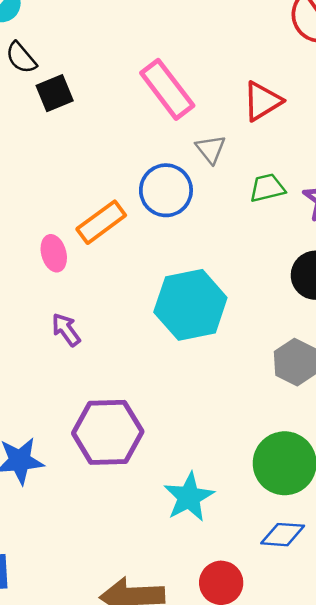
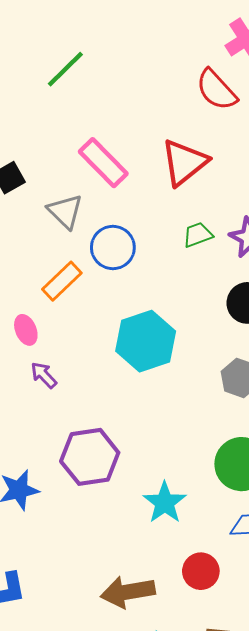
red triangle: (262, 101) -> (184, 162), size x1.4
gray triangle: (211, 149) -> (65, 211), moved, size x1.4
pink ellipse: (54, 253) -> (26, 330), moved

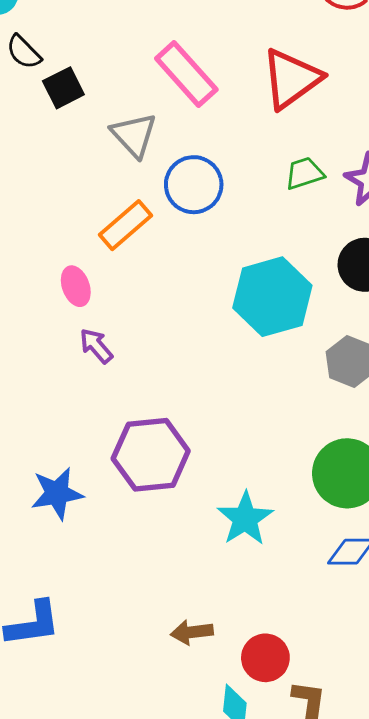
cyan hexagon: (146, 341) -> (272, 297), moved
red circle: (201, 571) -> (265, 658), moved
brown arrow: (128, 592) -> (192, 632), size x0.6

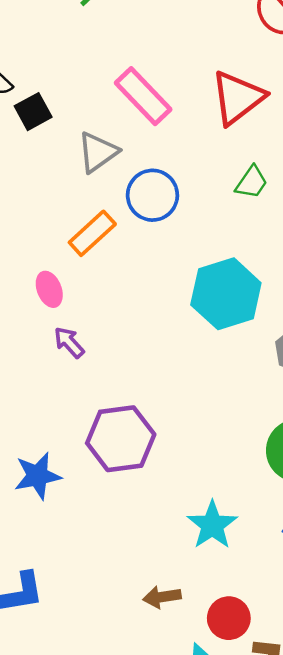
gray triangle: (134, 135) -> (98, 152), turned 39
green trapezoid: (304, 173) -> (252, 182), turned 144
cyan star: (245, 519) -> (212, 525), moved

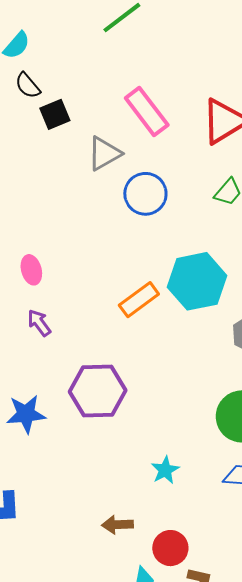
orange rectangle: (92, 233) -> (139, 300), moved
pink ellipse: (49, 289) -> (31, 270), moved
purple arrow: (69, 342) -> (39, 323), moved
cyan star: (212, 525) -> (165, 470), size x0.7

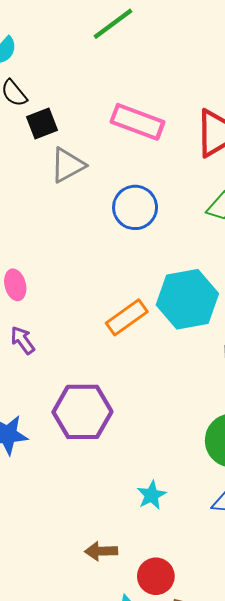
pink rectangle: (147, 112) -> (137, 122), turned -33
gray triangle: (104, 153) -> (68, 165), moved

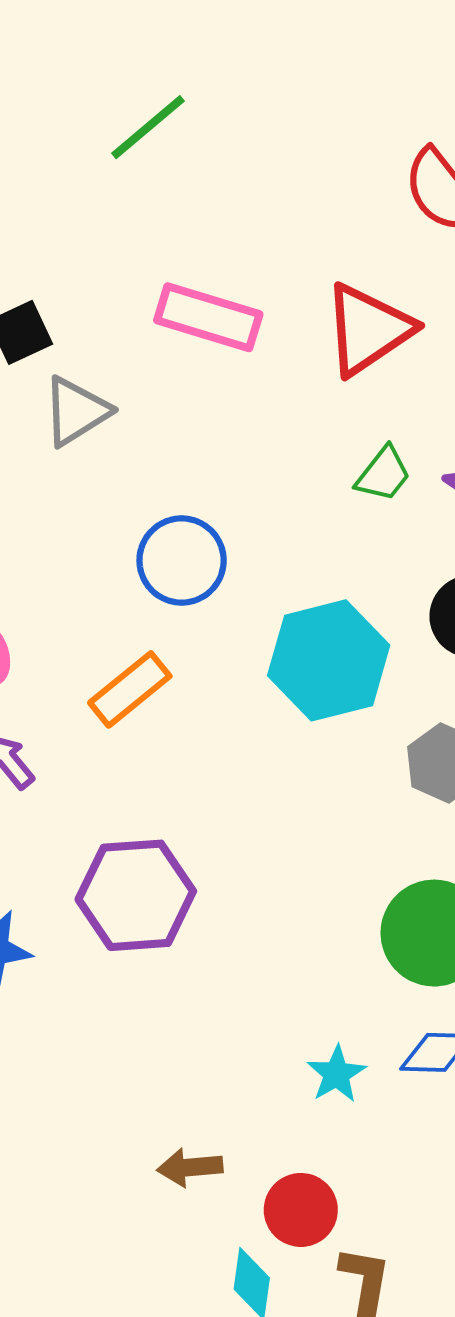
blue circle: (135, 207) -> (182, 561), moved
orange rectangle: (127, 317) -> (130, 689), moved
cyan star: (151, 495) -> (336, 1074), moved

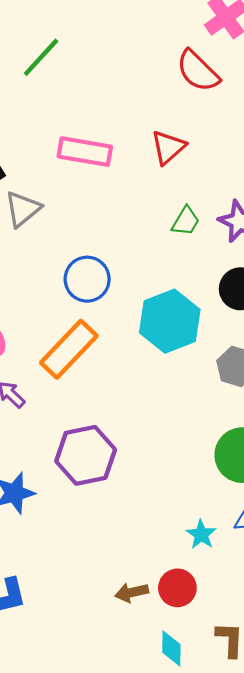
red triangle: (368, 329) -> (168, 147), size x0.7
orange rectangle: (130, 689) -> (69, 349), size x1.4
red circle: (301, 1210) -> (177, 588), moved

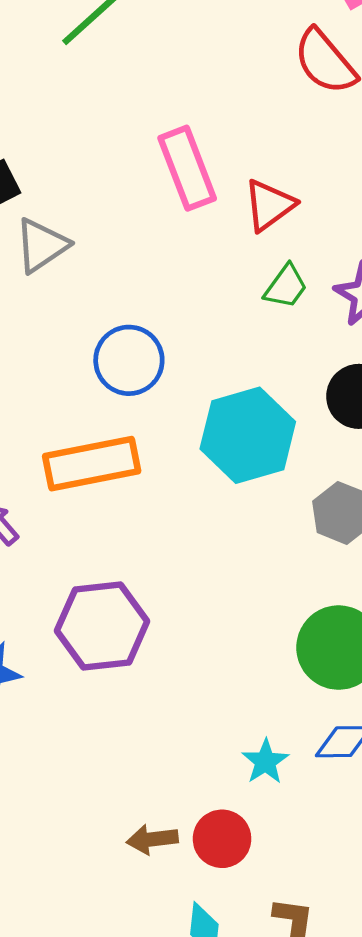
red triangle: (168, 147) -> (269, 205), moved
pink rectangle: (85, 152) -> (187, 168), moved, turned 54
orange rectangle: (69, 349) -> (92, 464), turned 30

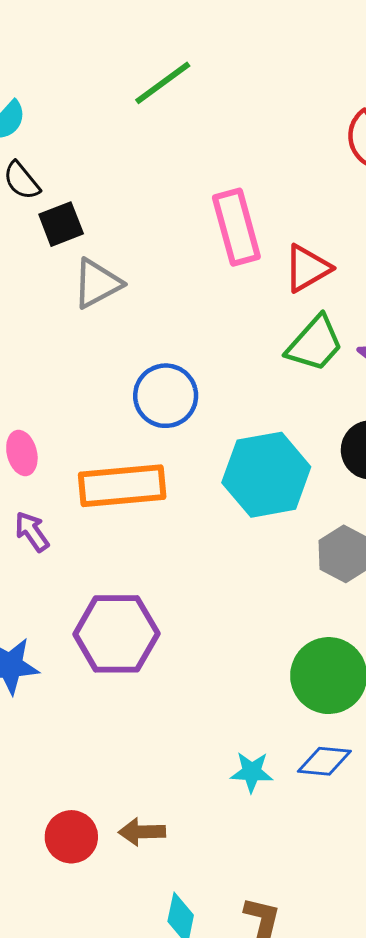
green trapezoid: (286, 287) -> (315, 344), size x1.4
cyan star: (265, 762) -> (252, 772), turned 30
red circle: (222, 839) -> (71, 837), moved

